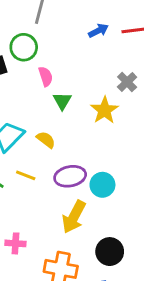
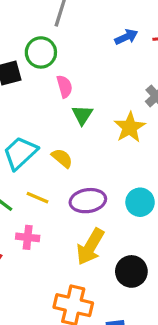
cyan circle: (102, 185) -> (140, 202), moved
pink cross: (15, 243) -> (28, 237), moved
black circle: (110, 252) -> (131, 271), moved

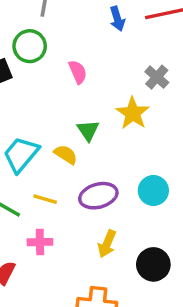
blue arrow: (126, 37) -> (117, 19), turned 105
pink semicircle: (64, 86) -> (78, 72), moved
green triangle: (82, 115) -> (88, 130), moved
yellow arrow: (90, 247) -> (107, 244), size x0.7

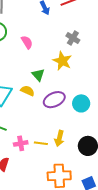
purple ellipse: (98, 196) -> (54, 100), moved
yellow line: (45, 199) -> (41, 143), moved

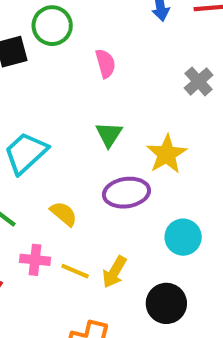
yellow star: (62, 61) -> (167, 154), moved
yellow semicircle: (28, 91) -> (64, 214), moved
cyan circle: (81, 103) -> (183, 237), moved

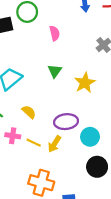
purple ellipse: (126, 193) -> (66, 122), moved
cyan circle: (183, 237) -> (90, 137), moved
black circle: (166, 303) -> (97, 167), moved

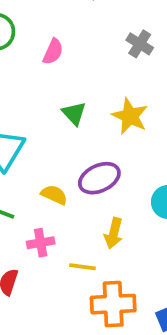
pink semicircle: (55, 33) -> (53, 52), turned 56
purple ellipse: (66, 122) -> (99, 178), moved
yellow line: (34, 143) -> (83, 267), moved

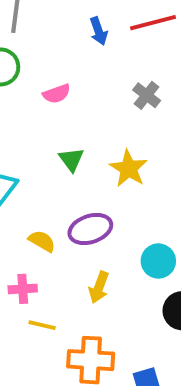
pink semicircle: (53, 52) -> (57, 94), turned 40
yellow line: (83, 267) -> (42, 325), moved

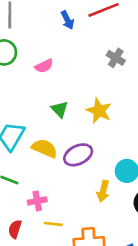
gray cross: (147, 95) -> (116, 58), moved
yellow semicircle: (42, 241) -> (45, 148), moved, size x1.4
yellow arrow: (99, 287) -> (103, 191), moved

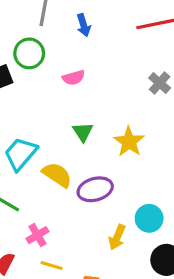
blue arrow: (67, 20) -> (84, 25), moved
pink cross: (37, 201) -> (37, 235), turned -30

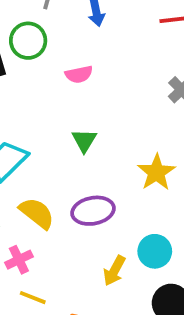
yellow star: (129, 142) -> (156, 172), moved
yellow semicircle: (57, 175) -> (37, 213), moved

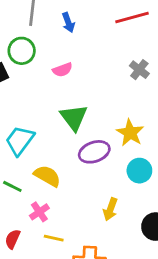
green triangle: (84, 140) -> (74, 117), size x1.5
purple ellipse: (93, 211) -> (94, 152), moved
cyan circle: (155, 251) -> (139, 171), moved

